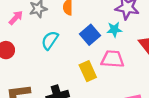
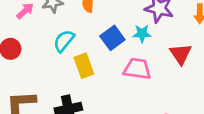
yellow rectangle: (88, 71) -> (84, 66), moved

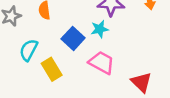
red triangle: (181, 54) -> (141, 82), moved
pink trapezoid: (137, 69) -> (102, 63), turned 32

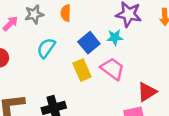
yellow rectangle: (52, 69) -> (82, 70), moved
red triangle: (141, 82) -> (147, 92), turned 35

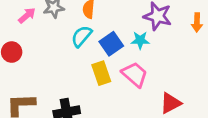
cyan semicircle: (46, 48) -> (82, 36), moved

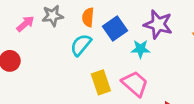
blue square: (111, 44) -> (115, 28), moved

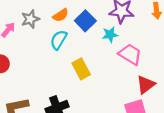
orange semicircle: (88, 17) -> (61, 15), turned -119
pink trapezoid: (135, 84) -> (130, 54), moved

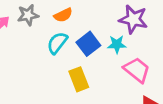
blue square: (85, 21) -> (88, 44), moved

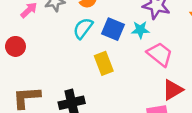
blue square: (88, 44) -> (113, 29), turned -30

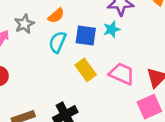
pink trapezoid: (160, 54) -> (122, 74), moved

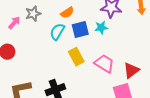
orange semicircle: (56, 16) -> (67, 13), moved
blue square: (86, 36) -> (80, 30), turned -30

